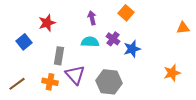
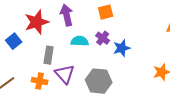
orange square: (126, 13) -> (106, 12), moved, turned 35
purple arrow: (92, 18) -> (67, 15), moved, size x1.5
red star: (47, 23) -> (37, 22), size x1.4

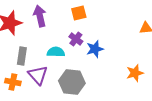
cyan semicircle: (80, 41) -> (56, 52), moved

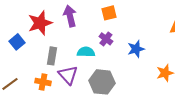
blue star: (95, 49) -> (136, 49), moved

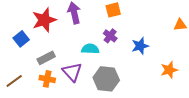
gray rectangle: (52, 56) -> (46, 58), moved, turned 54

